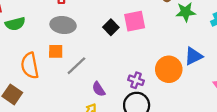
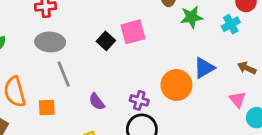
orange square: (56, 51) -> (47, 107), moved
gray line: (76, 66) -> (64, 74), moved, turned -65
purple semicircle: (99, 89) -> (97, 102), moved

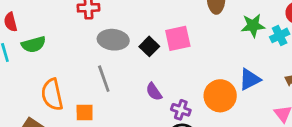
green star: (192, 17) -> (253, 26), moved
gray ellipse: (50, 42) -> (113, 40), moved
purple semicircle: (97, 102) -> (154, 92), moved

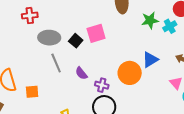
gray line: (104, 79) -> (56, 63), moved

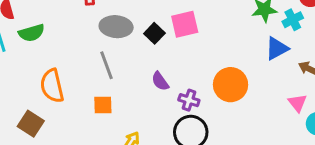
blue triangle: (150, 60) -> (277, 48), moved
gray line: (56, 63) -> (107, 65), moved
orange square: (32, 92) -> (103, 105), moved

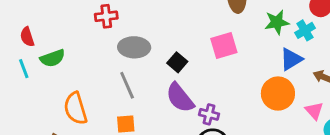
pink square: (185, 24) -> (224, 46), moved
black square: (154, 33) -> (177, 62), moved
purple semicircle: (160, 81) -> (180, 98), size x1.6
orange circle: (231, 85) -> (278, 94), moved

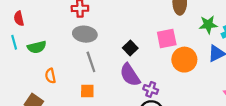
gray ellipse: (134, 47) -> (85, 34), moved
green semicircle: (53, 58) -> (37, 47), moved
orange circle: (278, 94) -> (184, 60), moved
orange semicircle: (75, 108) -> (50, 76), size x0.6

